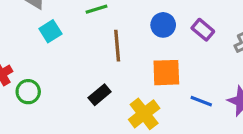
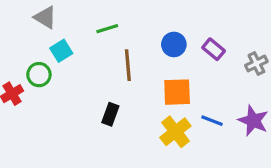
green circle: (28, 92) -> (39, 75), moved
black rectangle: (100, 95) -> (110, 114), turned -30
yellow cross: (144, 114) -> (175, 132), moved

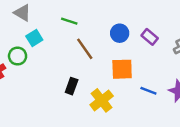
green line: (107, 29) -> (69, 21), turned 35
brown line: (128, 65) -> (85, 49), turned -30
yellow cross: (175, 132) -> (102, 100), moved

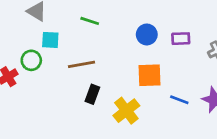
purple rectangle: (150, 37) -> (181, 39), turned -42
cyan square: (34, 38) -> (50, 40), turned 35
brown line: (85, 49) -> (82, 64), moved, turned -65

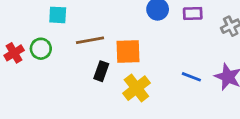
green circle: (31, 60) -> (41, 49), moved
orange square: (149, 75) -> (128, 51), moved

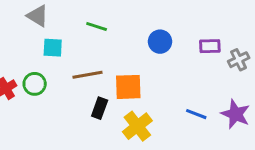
purple rectangle: (193, 13) -> (210, 46), moved

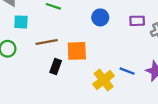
yellow cross: (137, 126) -> (104, 80), moved

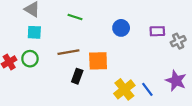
cyan square: (21, 22) -> (34, 32), moved
blue line: (127, 71) -> (147, 89), moved, turned 32

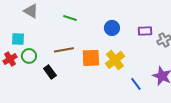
cyan square: (34, 32) -> (18, 39), moved
black rectangle: (77, 76) -> (50, 72), moved, turned -56
yellow cross: (124, 89) -> (115, 60), moved

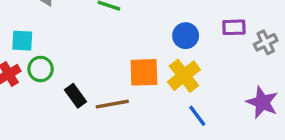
blue circle: (112, 28) -> (186, 36), moved
brown line: (64, 50) -> (112, 104), moved
blue line: (136, 84) -> (197, 116), moved

